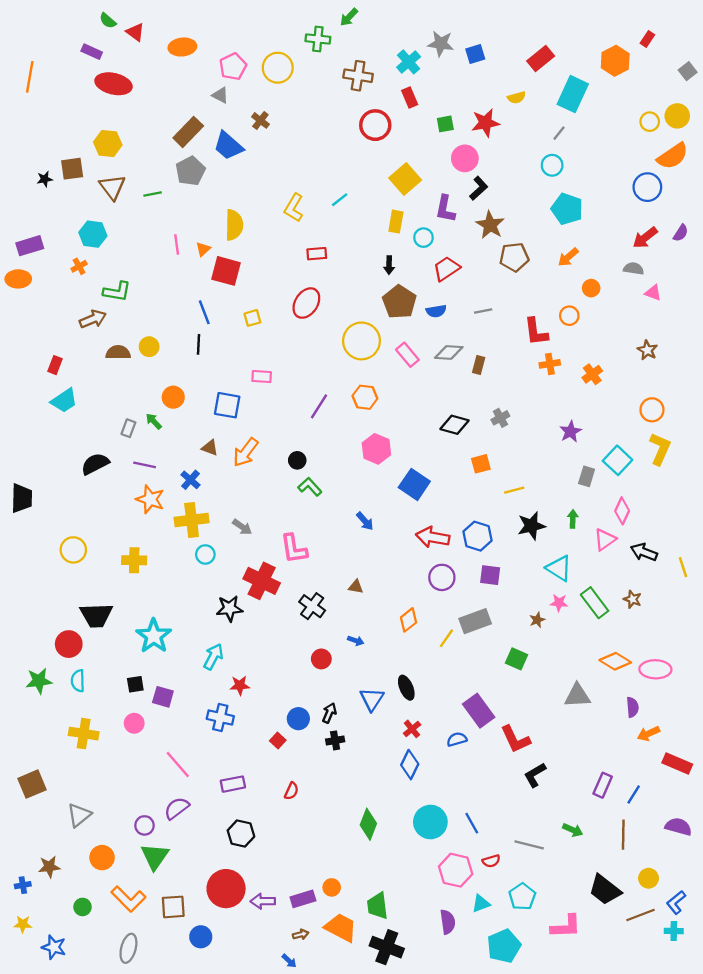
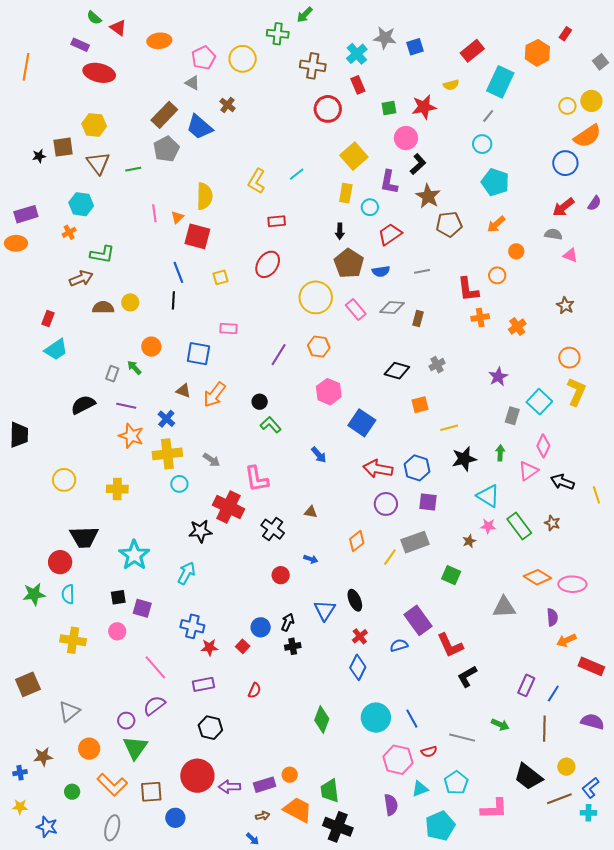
red star: (240, 685) -> (209, 647), moved

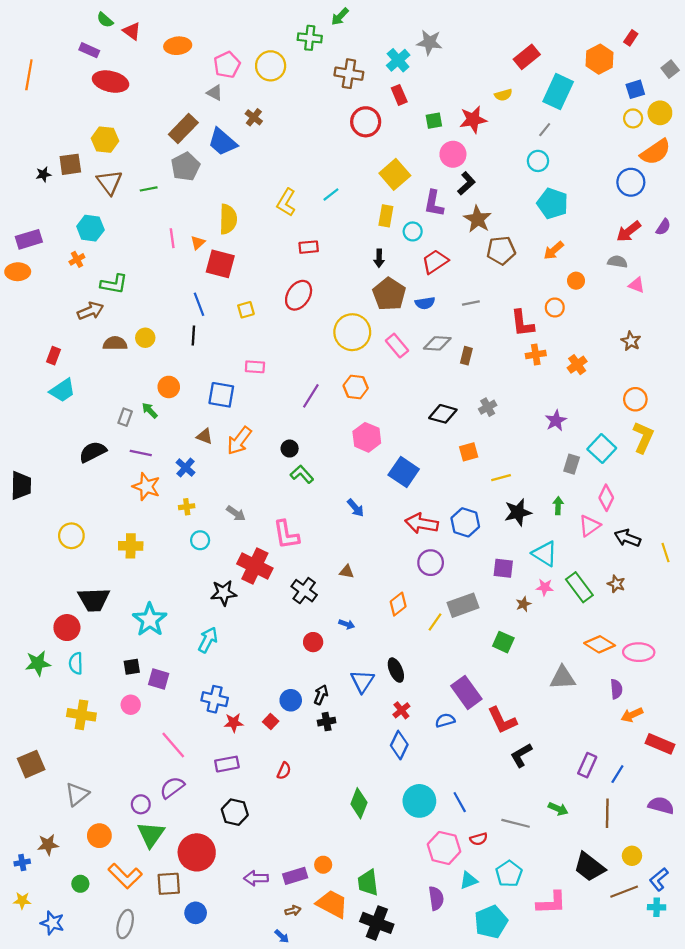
blue square: (415, 47) -> (635, 89), moved
yellow cross: (167, 454) -> (187, 507), size x0.5
purple square: (428, 502) -> (503, 568), moved
red circle: (197, 776) -> (197, 852), moved

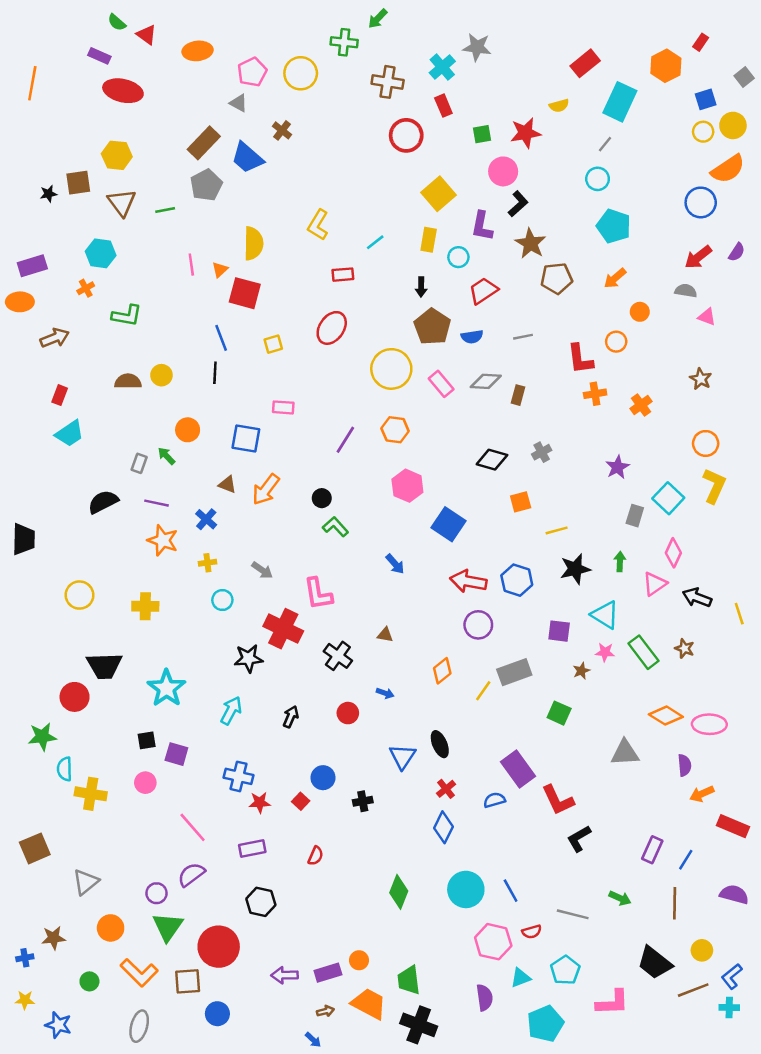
cyan line: (331, 195) -> (375, 242), moved
brown arrow: (90, 311) -> (55, 338), moved
cyan semicircle: (76, 663) -> (65, 769), moved
black arrow: (321, 695) -> (291, 717), moved

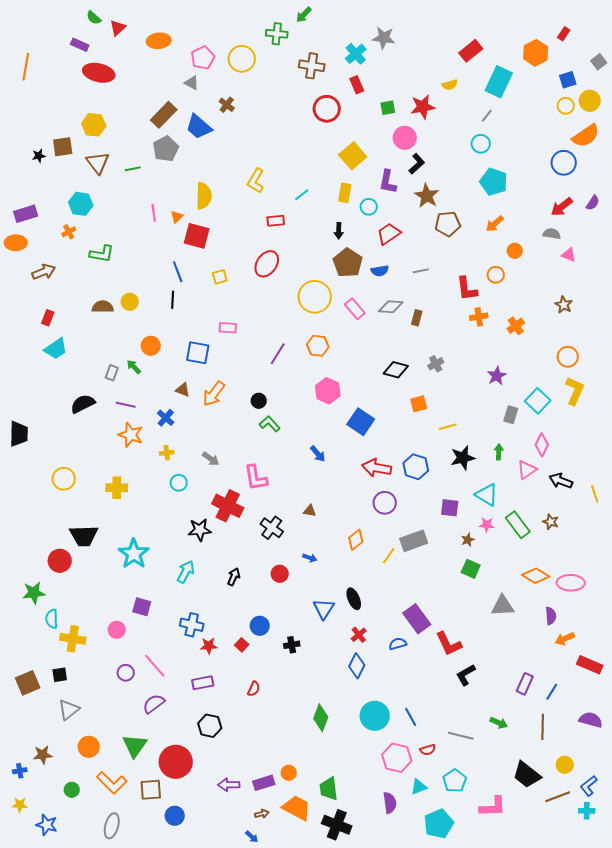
red triangle: (147, 35) -> (118, 28), turned 42
green square: (559, 713) -> (471, 569), moved
black square: (147, 740) -> (60, 675), moved
purple circle: (157, 893) -> (126, 673), moved

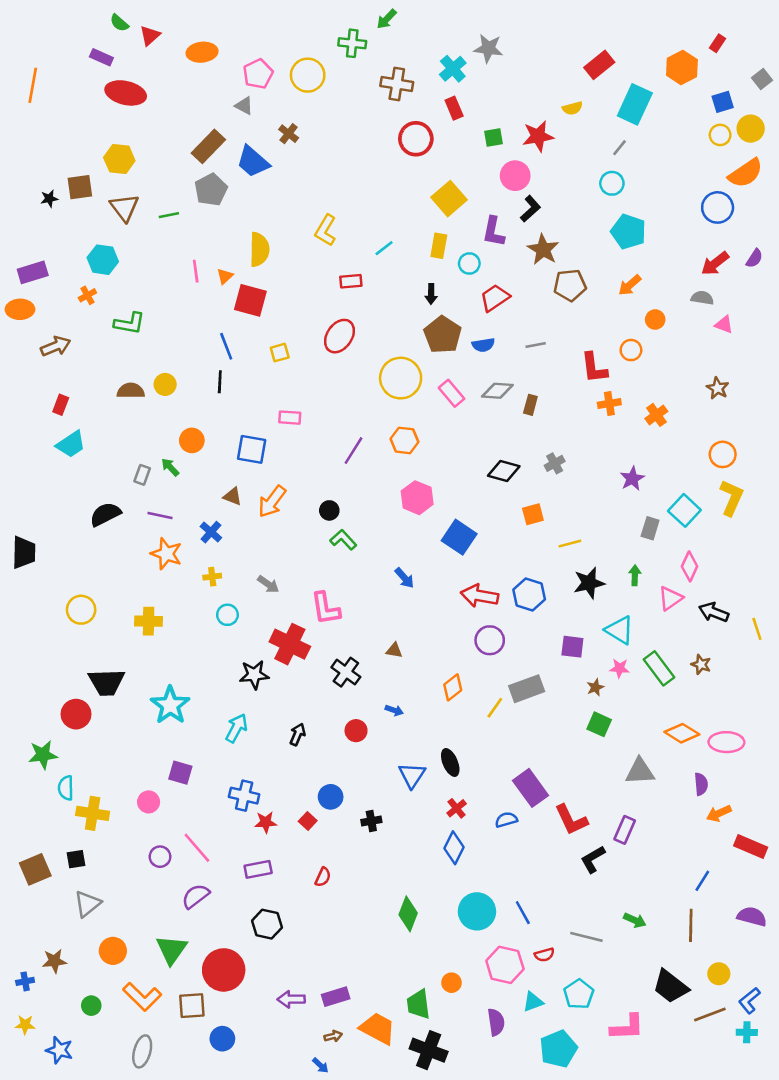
purple rectangle: (525, 684) -> (625, 830), moved
orange circle: (289, 773) -> (452, 983), moved

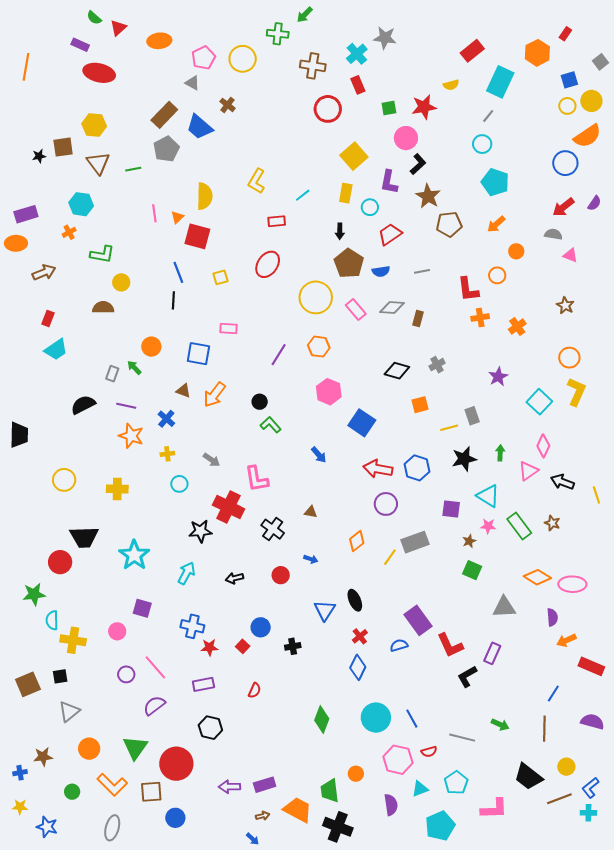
yellow circle: (165, 384) -> (121, 282), moved
gray rectangle: (650, 528) -> (472, 416), moved, turned -36
black arrow: (297, 734) -> (235, 578), turned -126

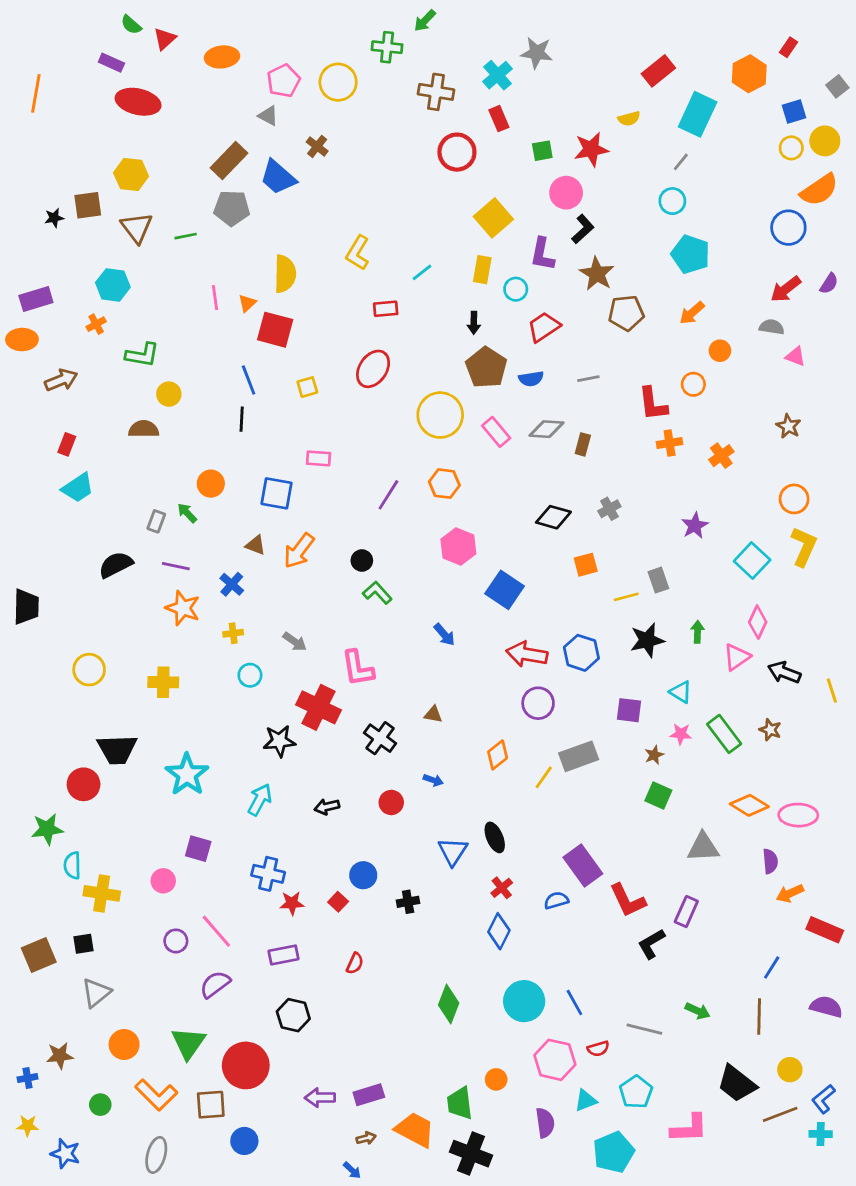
gray pentagon: (166, 149) -> (232, 208), turned 30
cyan triangle: (488, 496) -> (681, 692), size x0.7

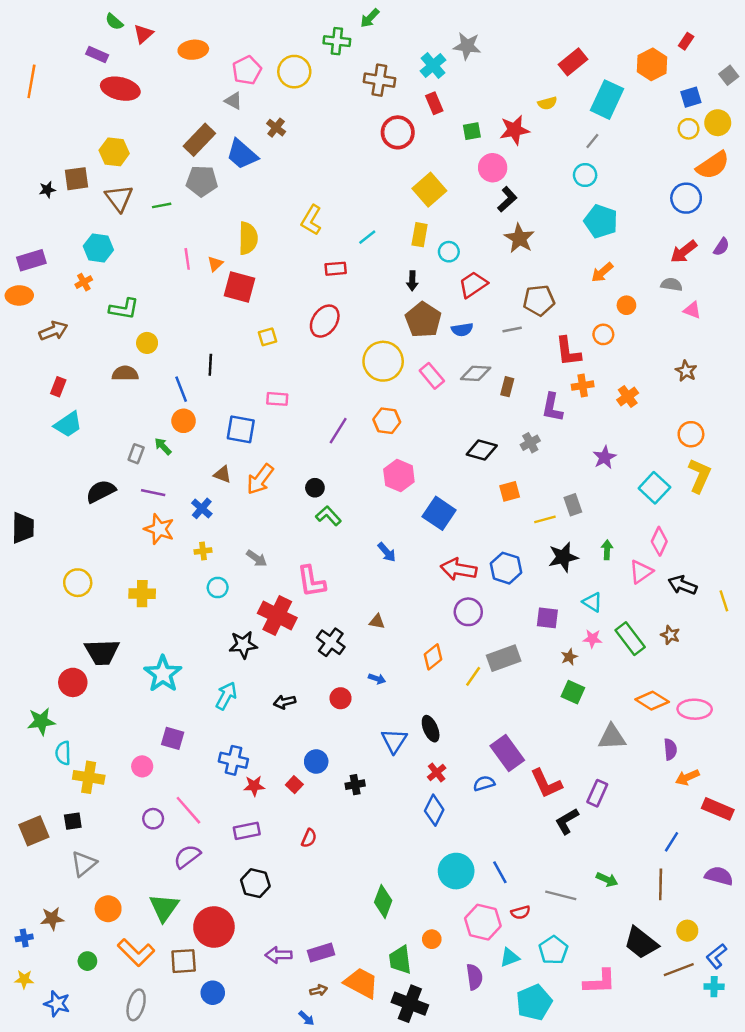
purple L-shape: (542, 254) -> (552, 407), moved
brown pentagon: (626, 313) -> (539, 300), moved
blue line: (249, 380) -> (181, 389), moved
green diamond: (449, 1004) -> (383, 901), moved

